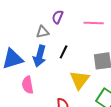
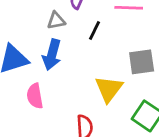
black line: (64, 52) -> (95, 31), moved

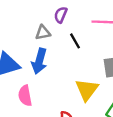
black line: (95, 31) -> (75, 41), turned -56

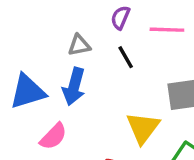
purple semicircle: (61, 15) -> (120, 18), moved
pink semicircle: (25, 96) -> (53, 136), turned -126

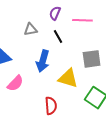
blue arrow: (74, 86) -> (43, 61), moved
yellow triangle: (143, 128) -> (68, 78), turned -50

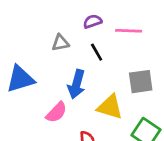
purple semicircle: (55, 13) -> (93, 21), turned 48
pink semicircle: (15, 83) -> (56, 112), moved

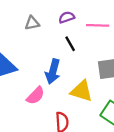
gray triangle: (60, 43) -> (32, 23), moved

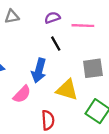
gray triangle: (32, 23) -> (12, 17), moved

